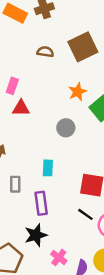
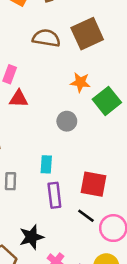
brown semicircle: (45, 52) -> (46, 38), size x1.5
orange star: (77, 92) -> (80, 82), turned 30
purple rectangle: (41, 203) -> (54, 195), moved

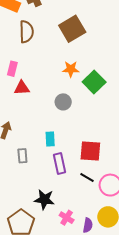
brown semicircle: (46, 38) -> (26, 32), moved, turned 85
black star: (31, 237) -> (44, 199), turned 30

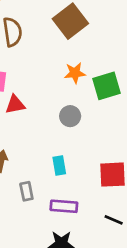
green square: (94, 82) -> (107, 86), turned 35
purple rectangle: (60, 163) -> (64, 206), moved, turned -66
black line: (87, 177) -> (114, 220), moved

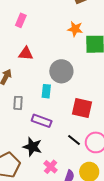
red triangle: (15, 105) -> (26, 54), moved
gray circle: (70, 116) -> (61, 71), moved, size x1.5

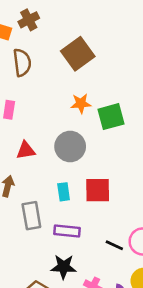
gray circle: (61, 71) -> (70, 147), moved
gray rectangle: (18, 103) -> (31, 216), size x1.5
red square: (82, 108) -> (98, 190), moved

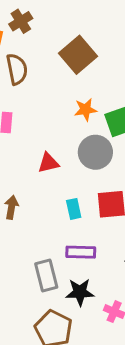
gray circle: (70, 147) -> (95, 152), moved
red triangle: (26, 150) -> (48, 163), moved
gray rectangle: (31, 216) -> (46, 275), moved

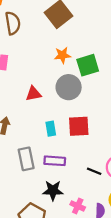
gray rectangle: (46, 275) -> (26, 159), moved

